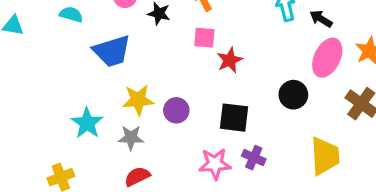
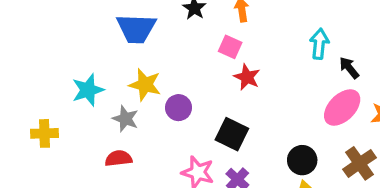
red star: (230, 60) -> (247, 77), turned 30
black circle: (293, 95) -> (302, 160), moved

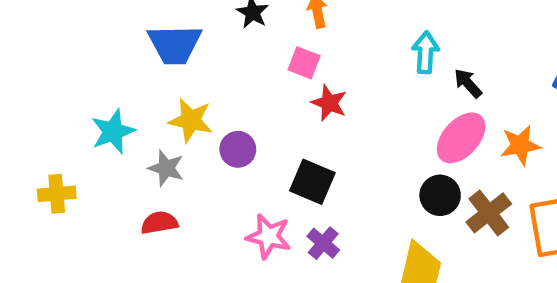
black circle: (302, 160) -> (440, 195), moved

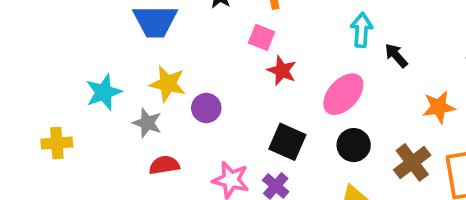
pink ellipse: (461, 138) -> (343, 94), moved
black square: (312, 182) -> (287, 142), moved
black circle: (440, 195) -> (354, 145), moved
red semicircle: (159, 223) -> (164, 165), moved

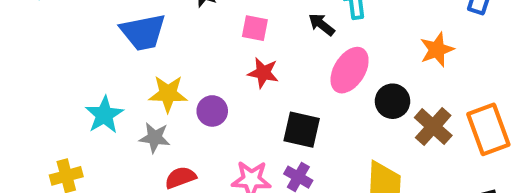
black arrow: (396, 56) -> (322, 24), moved
red star: (282, 71) -> (263, 73), moved
orange star: (439, 107) -> (437, 50), moved
black circle: (354, 145) -> (393, 101), moved

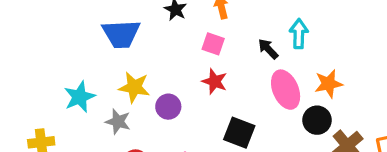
orange star: (437, 50) -> (328, 84), moved
pink ellipse: (350, 70) -> (286, 90), turned -63

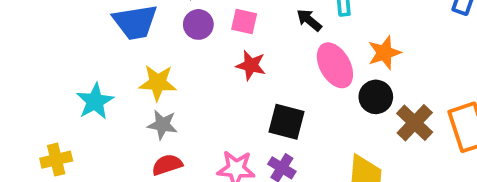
purple circle: (168, 107) -> (198, 24), moved
gray star: (118, 122) -> (162, 125), moved

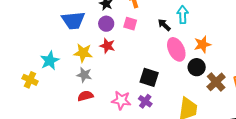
red star: (251, 65) -> (107, 46), moved
yellow cross: (56, 160) -> (30, 80), moved, turned 35

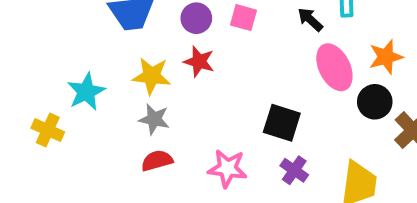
purple cross: (145, 101) -> (294, 170), moved

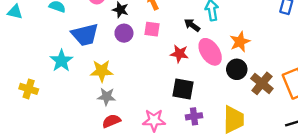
red star: (199, 62) -> (179, 54), moved
cyan star: (86, 92) -> (61, 61), moved
yellow cross: (48, 130) -> (29, 89), moved
purple cross: (294, 170) -> (194, 116), turned -35

